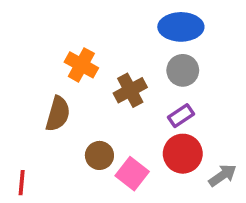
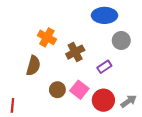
gray circle: (183, 70) -> (121, 41), moved
red circle: (183, 154) -> (103, 100), moved
pink square: (132, 174) -> (79, 90), moved

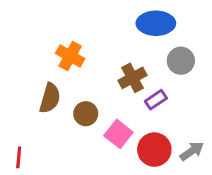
brown cross: (75, 52) -> (133, 78), moved
brown circle: (57, 90) -> (86, 114), moved

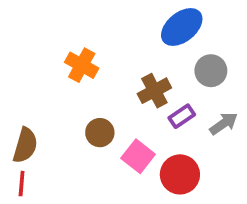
blue ellipse: (156, 23) -> (182, 27), turned -39
brown semicircle: (50, 98) -> (25, 145), moved
gray arrow: (192, 151) -> (224, 123), moved

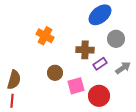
brown cross: (154, 91) -> (85, 50), turned 30
pink square: (138, 156) -> (76, 86), turned 36

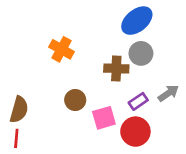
gray circle: (116, 39) -> (141, 53), moved
purple rectangle: (100, 64) -> (138, 101), moved

